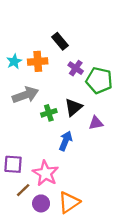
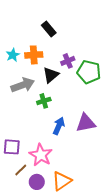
black rectangle: (60, 41) -> (49, 29), moved
purple cross: (76, 68) -> (68, 61), turned 32
black triangle: (73, 107) -> (51, 75), moved
purple triangle: (96, 123) -> (86, 123), moved, size x1.5

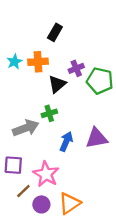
black rectangle: (49, 29) -> (55, 32), turned 70
gray arrow: (23, 85) -> (26, 128), moved

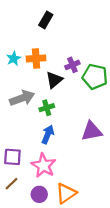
black rectangle: (55, 32) -> (46, 20), moved
gray arrow: (26, 128) -> (22, 98), moved
blue arrow: (66, 141) -> (48, 134), moved
brown line: (23, 191) -> (11, 184), moved

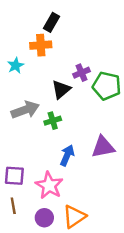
orange cross: (36, 58) -> (41, 45), moved
blue arrow: (48, 134) -> (67, 155), moved
brown line: (11, 184) -> (13, 206), turned -56

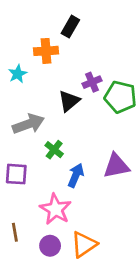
black rectangle: (52, 22) -> (70, 27), moved
green cross: (53, 121) -> (54, 150), moved, turned -35
purple square: (14, 176) -> (16, 174), moved

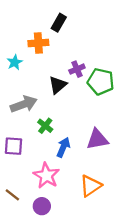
brown line: (15, 232) -> (12, 195), turned -42
orange triangle: (84, 244) -> (91, 186), moved

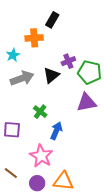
gray arrow: (24, 104) -> (22, 78), moved
purple triangle: (97, 139) -> (87, 102), moved
orange triangle: (91, 186) -> (63, 181), moved, turned 40

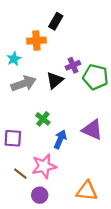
purple triangle: (87, 102) -> (92, 130), moved, turned 35
pink star: (41, 156) -> (44, 166), turned 30
brown line: (11, 173) -> (20, 174), moved
orange triangle: (63, 181) -> (87, 191), moved

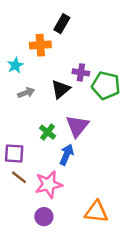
purple cross: (73, 65) -> (81, 72), turned 32
gray arrow: (24, 84) -> (26, 93), size x0.6
purple triangle: (92, 130) -> (77, 126), moved, turned 45
brown line: (20, 174) -> (19, 177), moved

